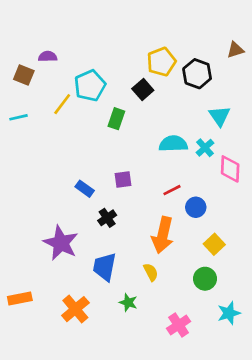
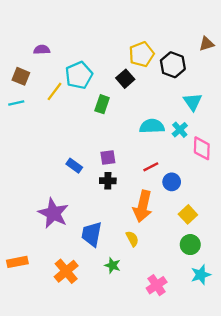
brown square: (24, 75) -> (21, 76), moved
black cross: (107, 218) -> (108, 181), moved, turned 35
green circle: (205, 279) -> (190, 245), moved

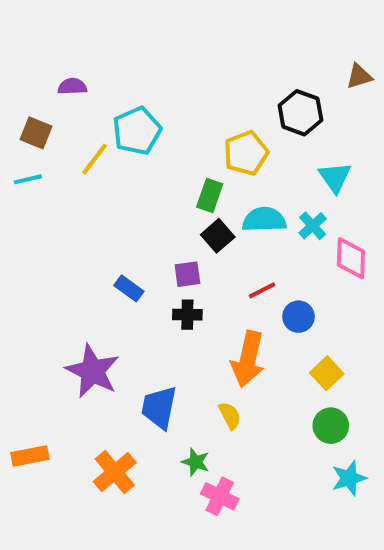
yellow pentagon: (142, 54) -> (246, 153), moved
black square: (125, 79) -> (218, 236), moved
green rectangle: (102, 104) -> (210, 195), moved
pink cross: (157, 285) -> (220, 496), moved, turned -30

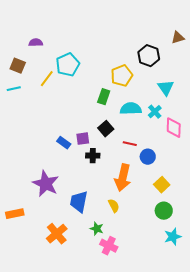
black square: (218, 236) -> (106, 129), moved
purple square: (187, 274) -> (83, 139), moved
red line: (262, 290) -> (130, 144), turned 40
orange rectangle: (30, 456) -> (15, 214), moved

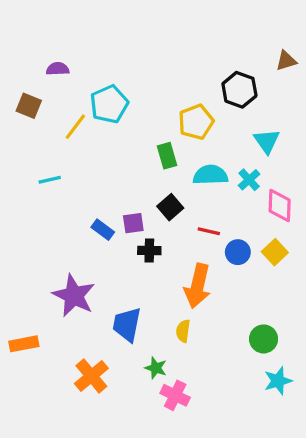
cyan line: (14, 89) -> (50, 180), moved
green rectangle: (104, 97) -> (167, 156), turned -35
yellow square: (162, 185) -> (275, 252), moved
yellow semicircle: (114, 206) -> (183, 331), turned -144

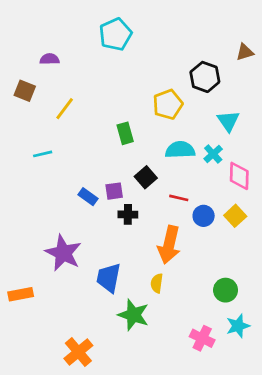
cyan pentagon: (109, 104) -> (116, 34), moved
green rectangle: (167, 156) -> (125, 133), moved
green star: (156, 368) -> (133, 315), size x1.6
orange cross: (91, 376) -> (78, 352), moved
pink cross: (175, 395) -> (202, 338), moved

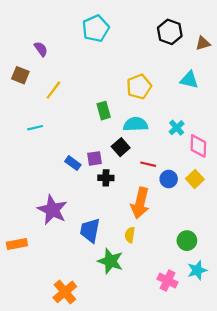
purple semicircle: (49, 59) -> (41, 49), turned 56
black hexagon: (205, 77) -> (170, 32), moved
cyan triangle: (228, 121) -> (189, 80), moved, turned -42
cyan semicircle: (180, 150) -> (136, 124), moved

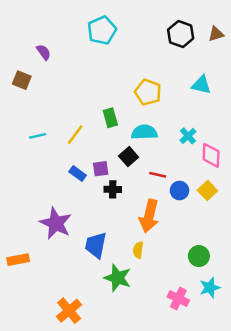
brown triangle: (203, 43) -> (216, 34), moved
yellow pentagon: (139, 87) -> (148, 92), turned -30
yellow line: (53, 90) -> (75, 135), moved

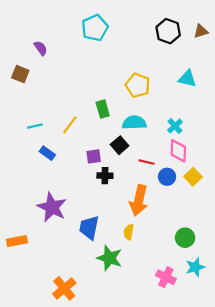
pink diamond: (211, 155) -> (178, 151), moved
blue rectangle: (78, 174) -> (47, 153), moved

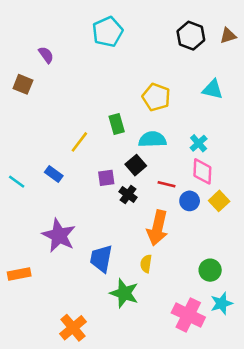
cyan line: (35, 126) -> (17, 182), moved, turned 49
black cross: (105, 176) -> (128, 195), moved, turned 35
pink cross: (166, 277) -> (188, 315), size x1.4

